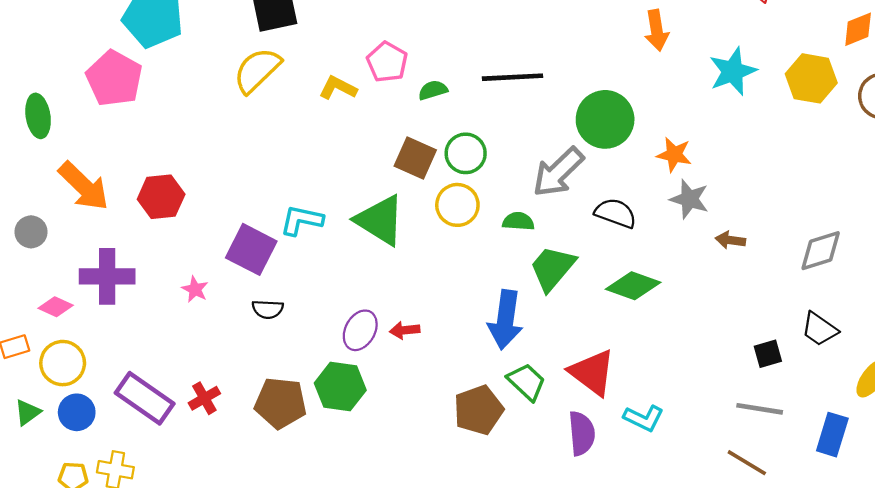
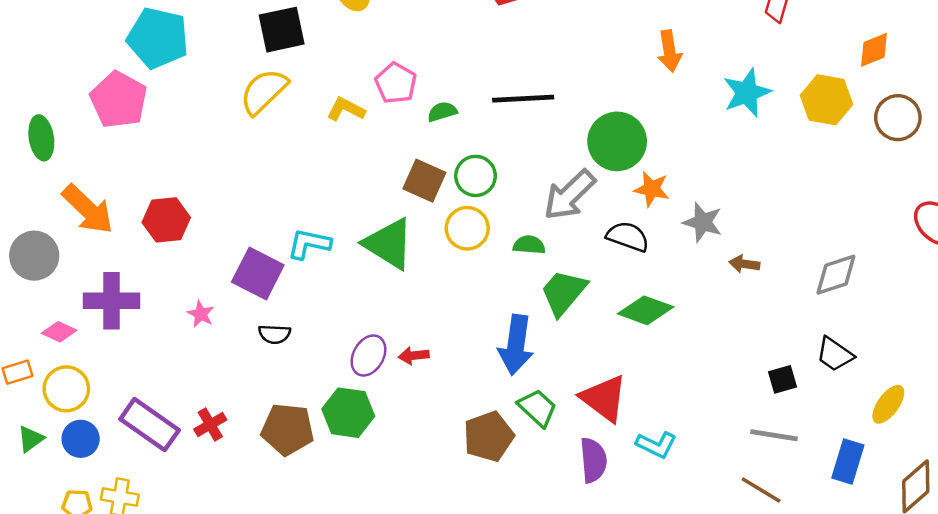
orange star: (674, 155) -> (652, 189), moved
gray circle: (31, 232) -> (34, 256), size x1.5

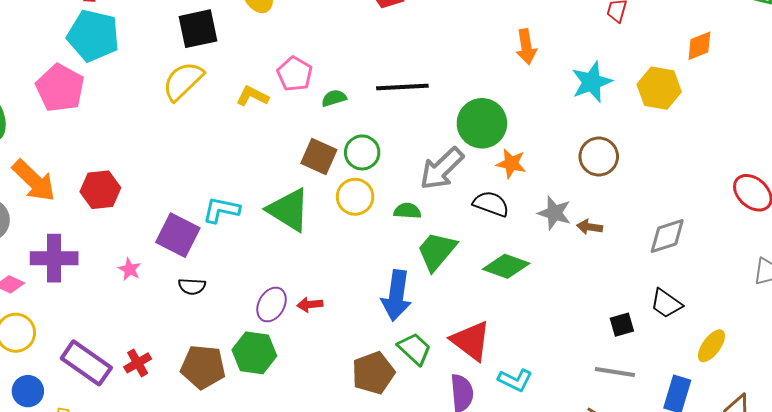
brown circle: (898, 118) -> (599, 157), moved
gray star: (703, 222) -> (554, 213), moved
blue circle: (81, 439) -> (28, 391), moved

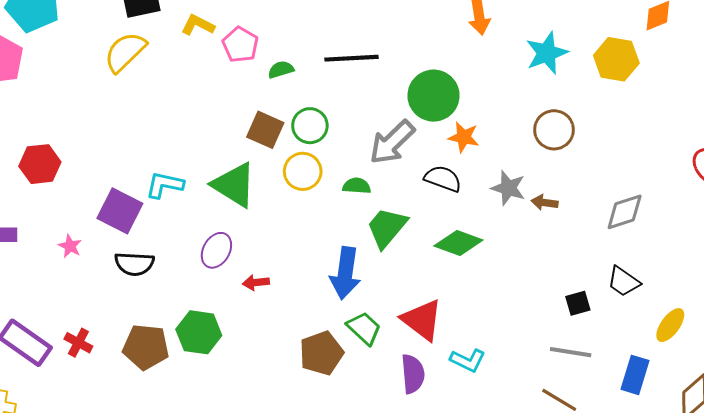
yellow L-shape: (252, 96) -> (198, 25), moved
black semicircle: (192, 286) -> (134, 264), size x1.4
purple ellipse: (272, 305) -> (216, 250), moved
red cross: (138, 363) -> (78, 343), turned -32

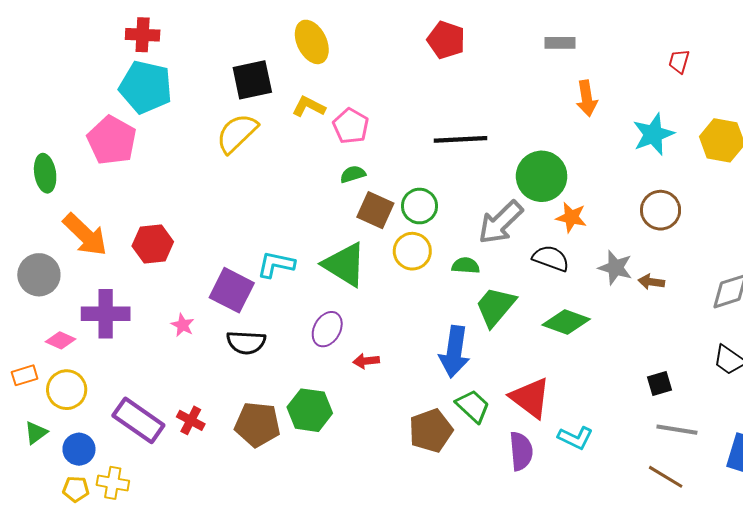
green semicircle: (281, 70) -> (353, 174), moved
black square: (578, 303) -> (659, 383), moved

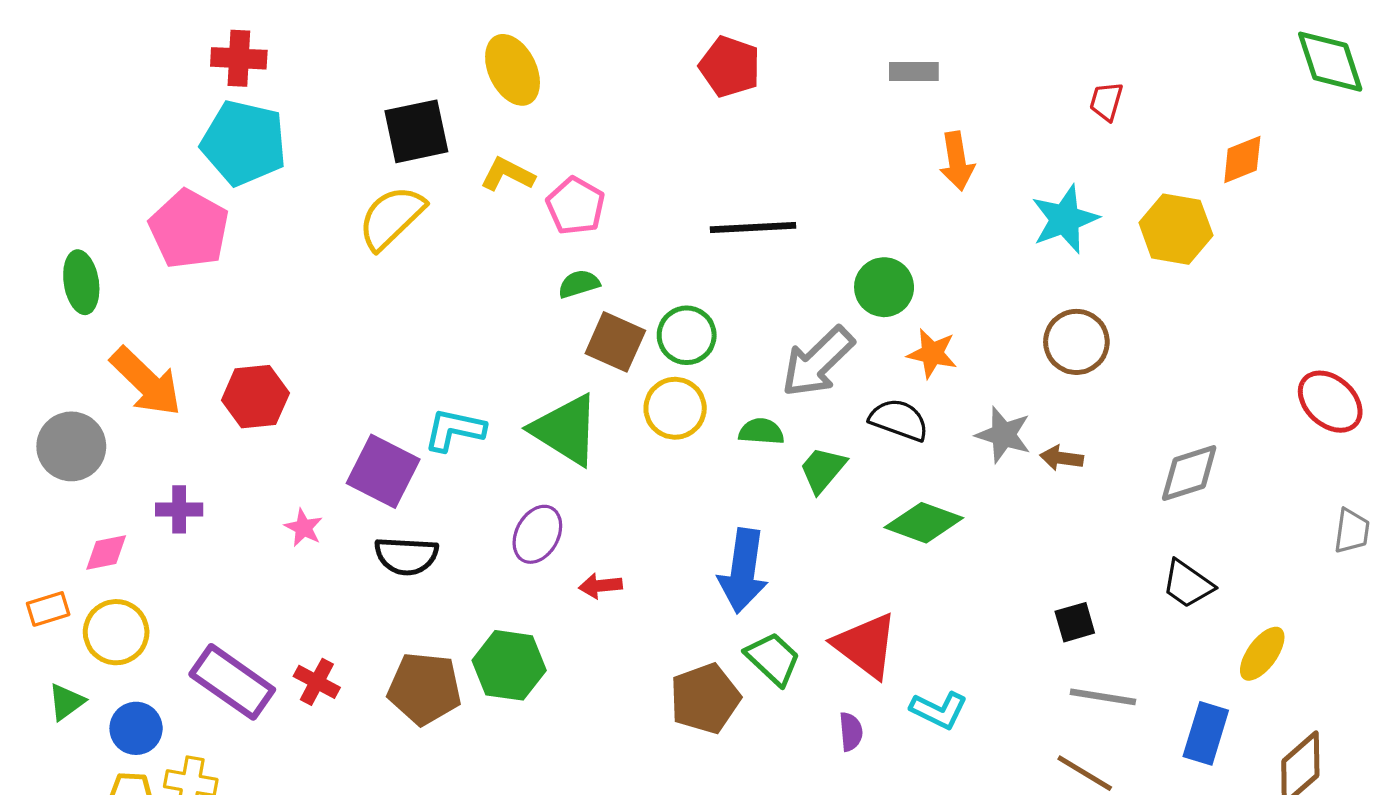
green circle: (542, 176) -> (884, 287), size x0.7
green trapezoid: (495, 307) -> (823, 470), moved, size x0.7
purple cross: (106, 314) -> (179, 509), size x0.6
pink diamond: (60, 340) -> (106, 553), turned -36
purple semicircle: (521, 451) -> (851, 732), size x0.6

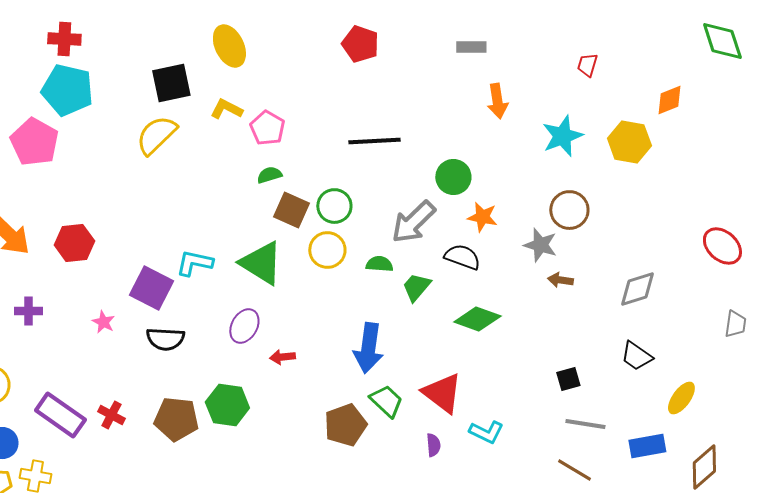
gray star: (1003, 435) -> (540, 245), moved
blue rectangle: (1206, 733) -> (647, 446), turned 63

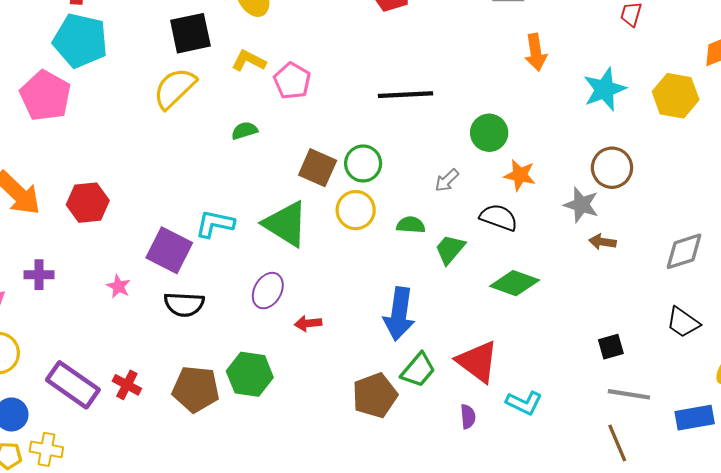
green semicircle: (269, 175) -> (244, 131), moved
gray arrow: (413, 222) -> (447, 180), size x0.5
green trapezoid: (386, 401) -> (418, 370), turned 87
brown line: (574, 470) -> (617, 443), turned 36

